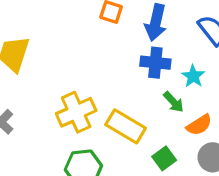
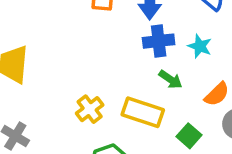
green arrow: (174, 102) -> (170, 79), moved
yellow cross: (76, 112) -> (90, 109), size x0.7

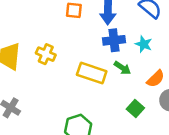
yellow cross: (90, 109) -> (46, 54), moved, turned -30
yellow rectangle: (143, 112) -> (92, 73), moved

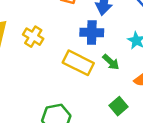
blue cross: (114, 40) -> (92, 32), moved

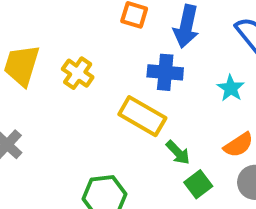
green arrow: (111, 62) -> (178, 152), moved

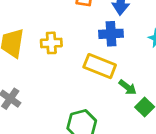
yellow cross: (78, 73) -> (51, 43), turned -30

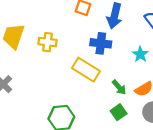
green arrow: (128, 87) -> (119, 87), moved

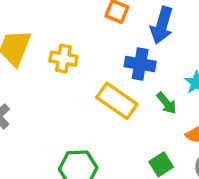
green arrow: (119, 87) -> (166, 103), moved

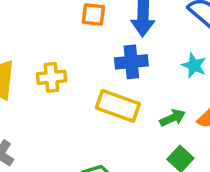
green arrow: (166, 103) -> (173, 118), moved, turned -60

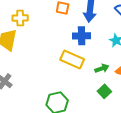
yellow cross: (52, 77) -> (20, 18), moved

